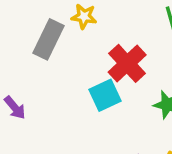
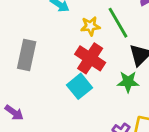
yellow star: (84, 16) -> (90, 26), moved

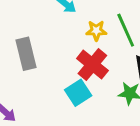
gray rectangle: (27, 55) -> (26, 54), turned -32

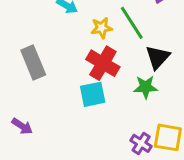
cyan square: (78, 93) -> (93, 94), turned 30

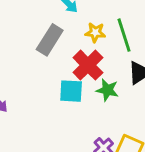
gray rectangle: (33, 62) -> (50, 40), moved, turned 40
green star: (146, 87) -> (107, 90), moved

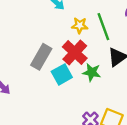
gray rectangle: (50, 40) -> (41, 57), moved
cyan square: (71, 91) -> (62, 74), turned -30

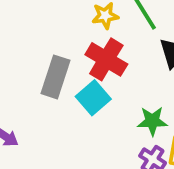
green star: (92, 72) -> (152, 121), moved

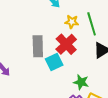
gray rectangle: (55, 77) -> (38, 46), turned -35

